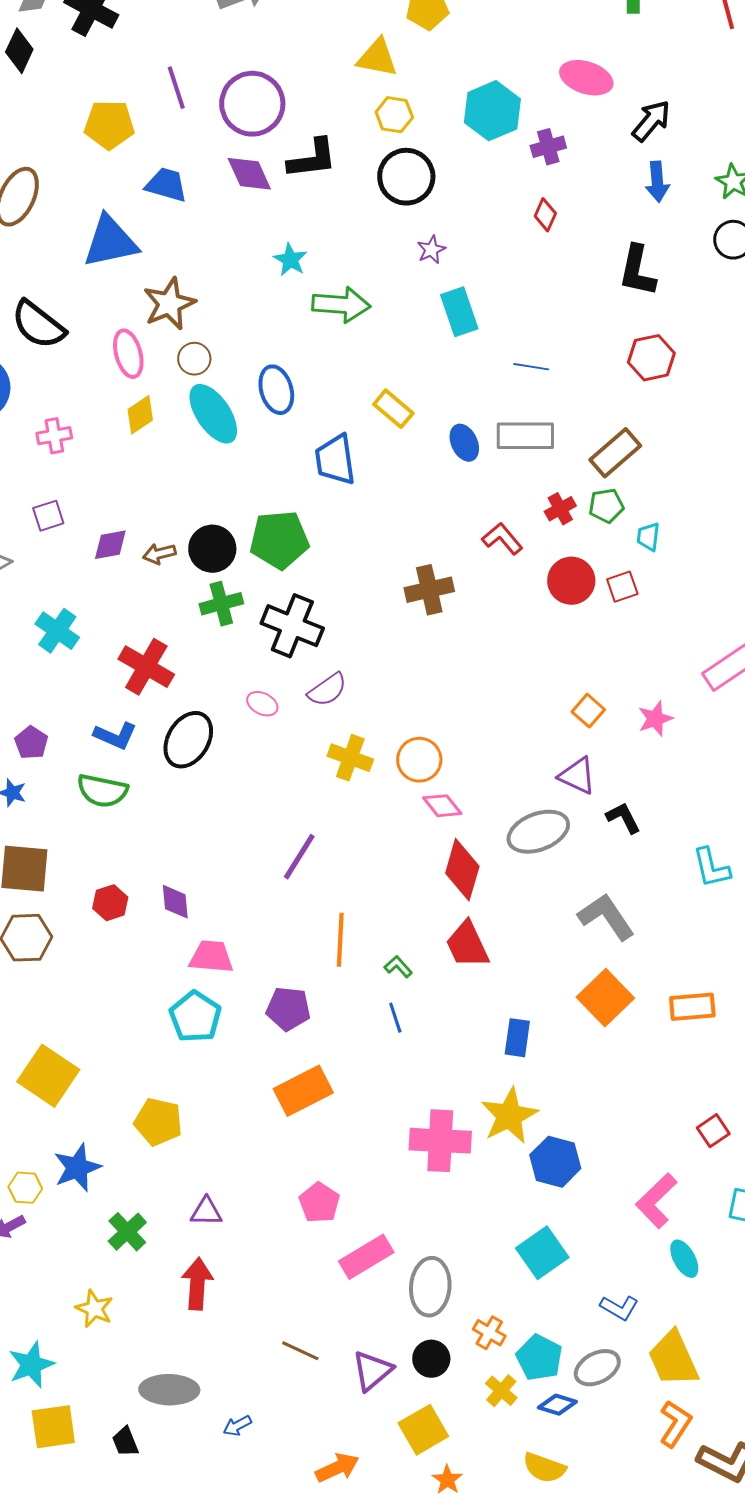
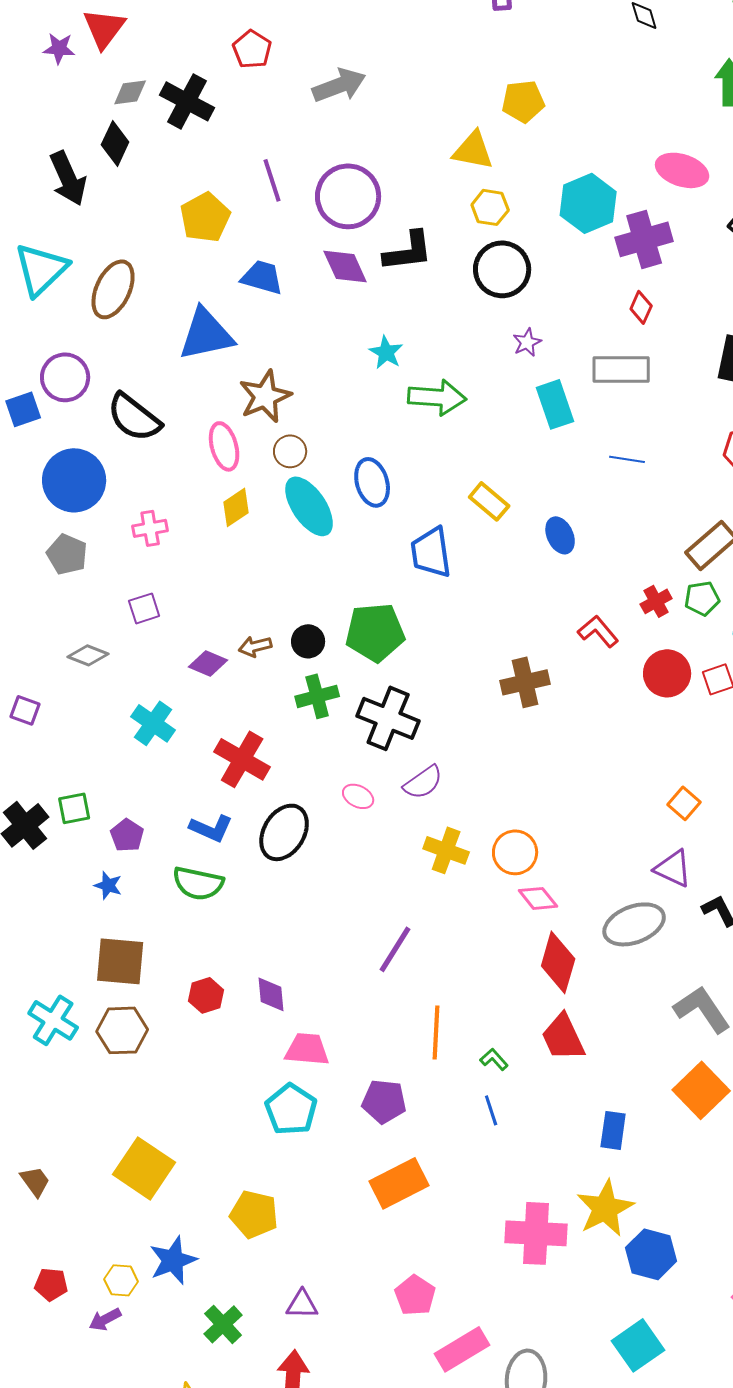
yellow pentagon: (109, 125) -> (205, 217), turned -30
purple cross: (548, 147) -> (644, 239), size x1.6
gray rectangle: (525, 436) -> (621, 369), moved
purple diamond: (110, 545) -> (208, 663), moved, turned 33
black circle: (212, 549) -> (308, 641), size x0.7

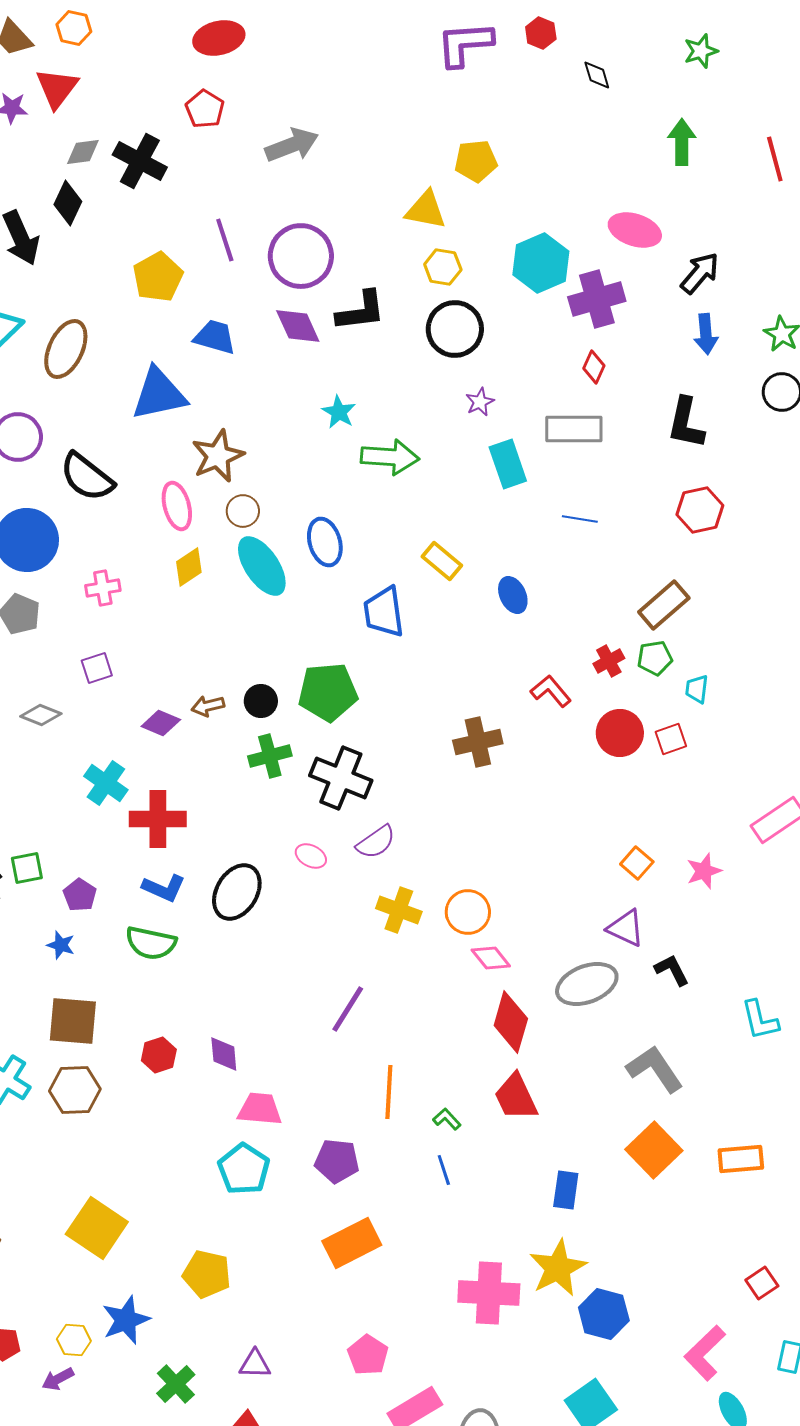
red cross: (242, 759) -> (158, 819), moved, turned -30

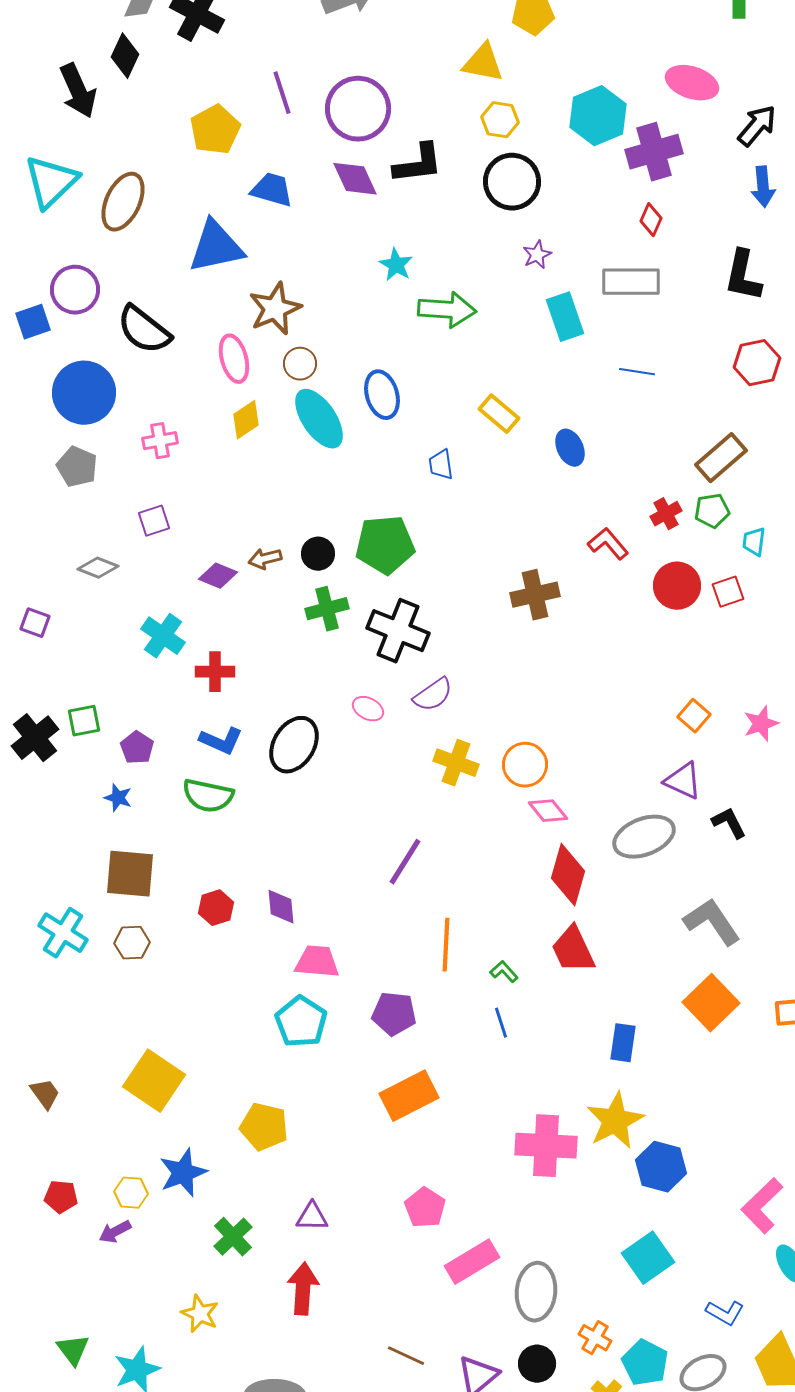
blue trapezoid: (384, 612) -> (441, 465), size x0.6
red cross: (158, 819) -> (215, 672), size x0.7
brown hexagon: (75, 1090) -> (132, 943), size x0.7

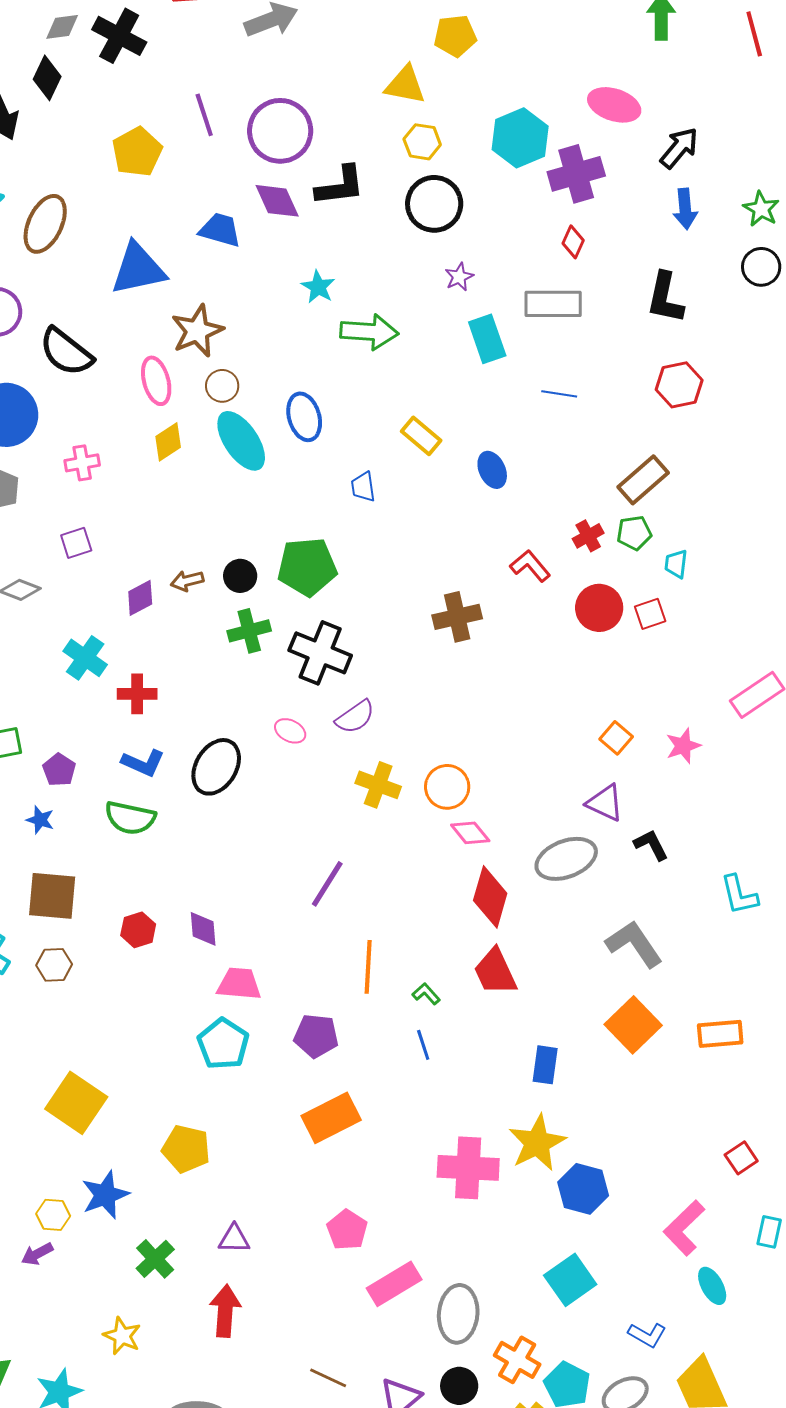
blue trapezoid: (272, 190) -> (220, 230), moved
purple diamond: (218, 576) -> (140, 598), turned -51
orange cross: (595, 1338) -> (517, 1360), size x1.4

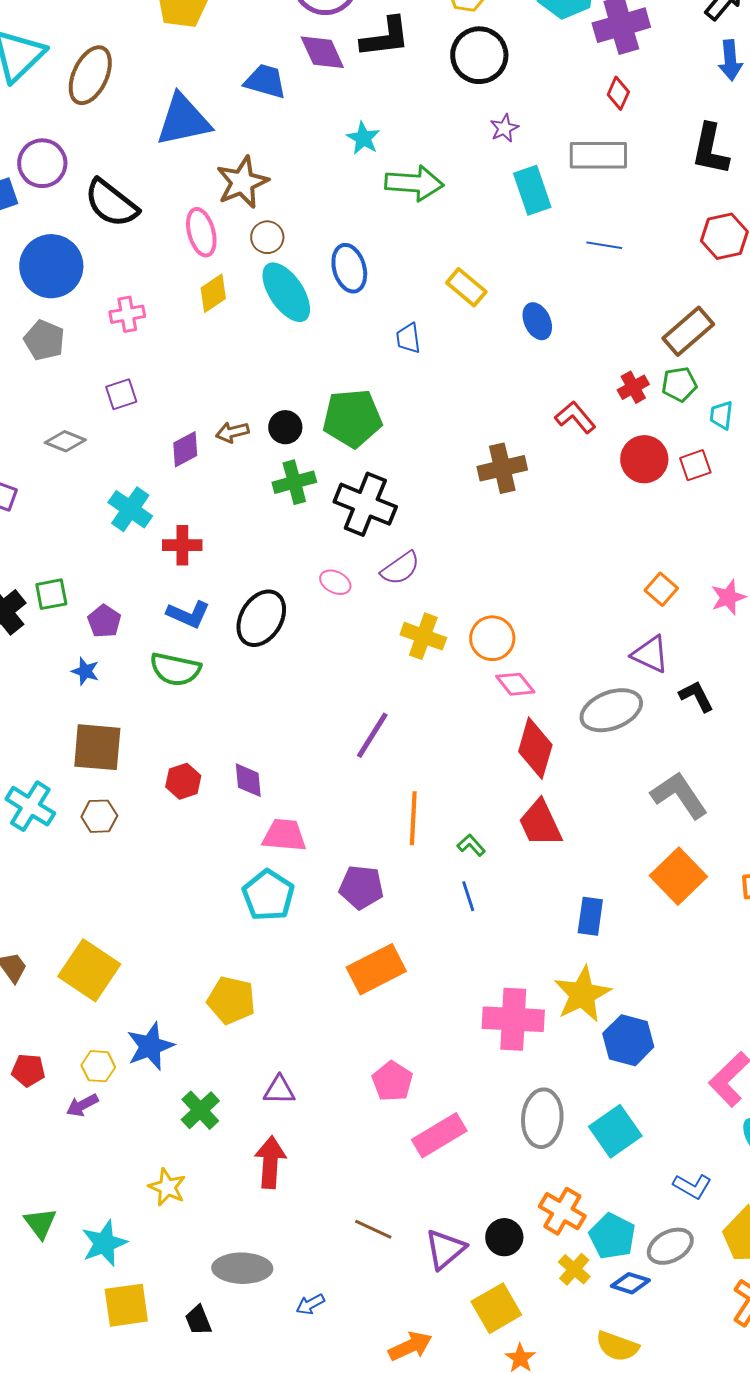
yellow square: (76, 1103) -> (89, 970), moved
gray ellipse: (458, 1314) -> (542, 1118), moved

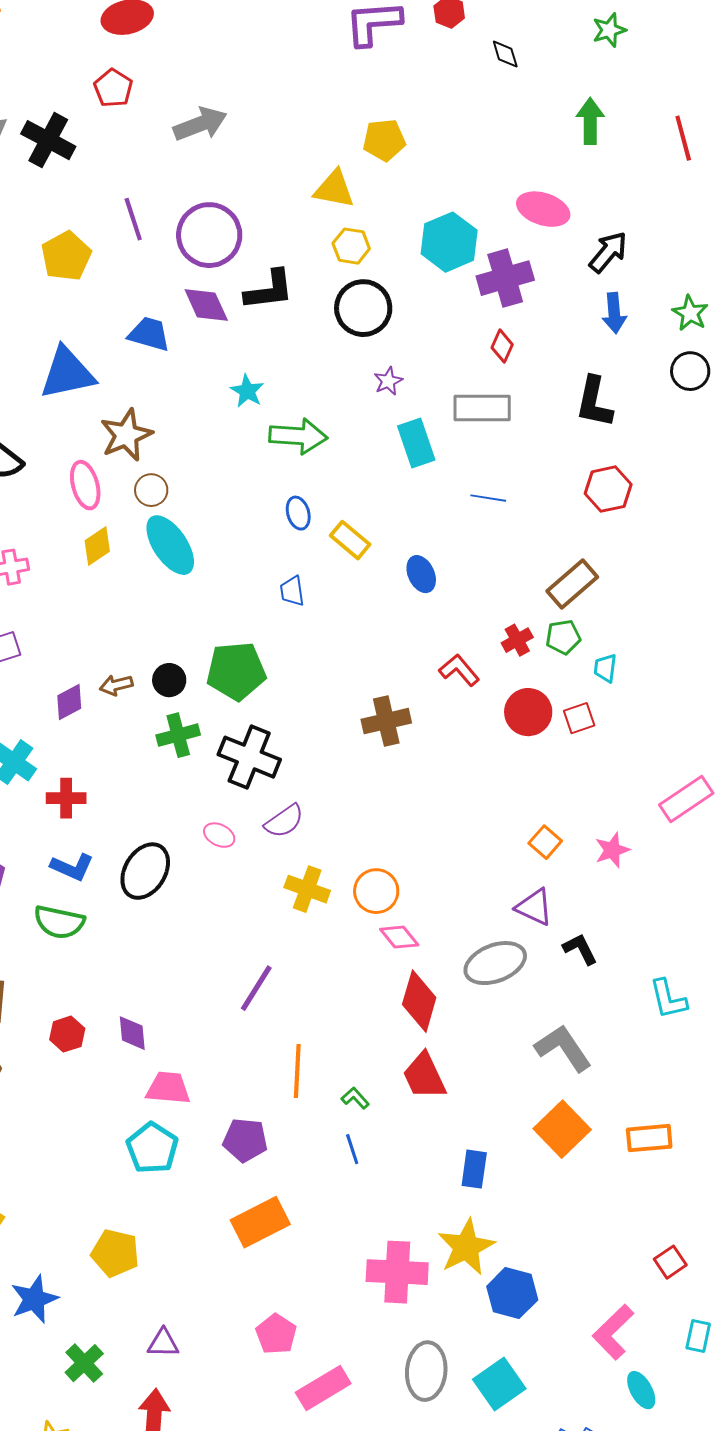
blue ellipse: (349, 268) -> (298, 513), moved, size x0.7

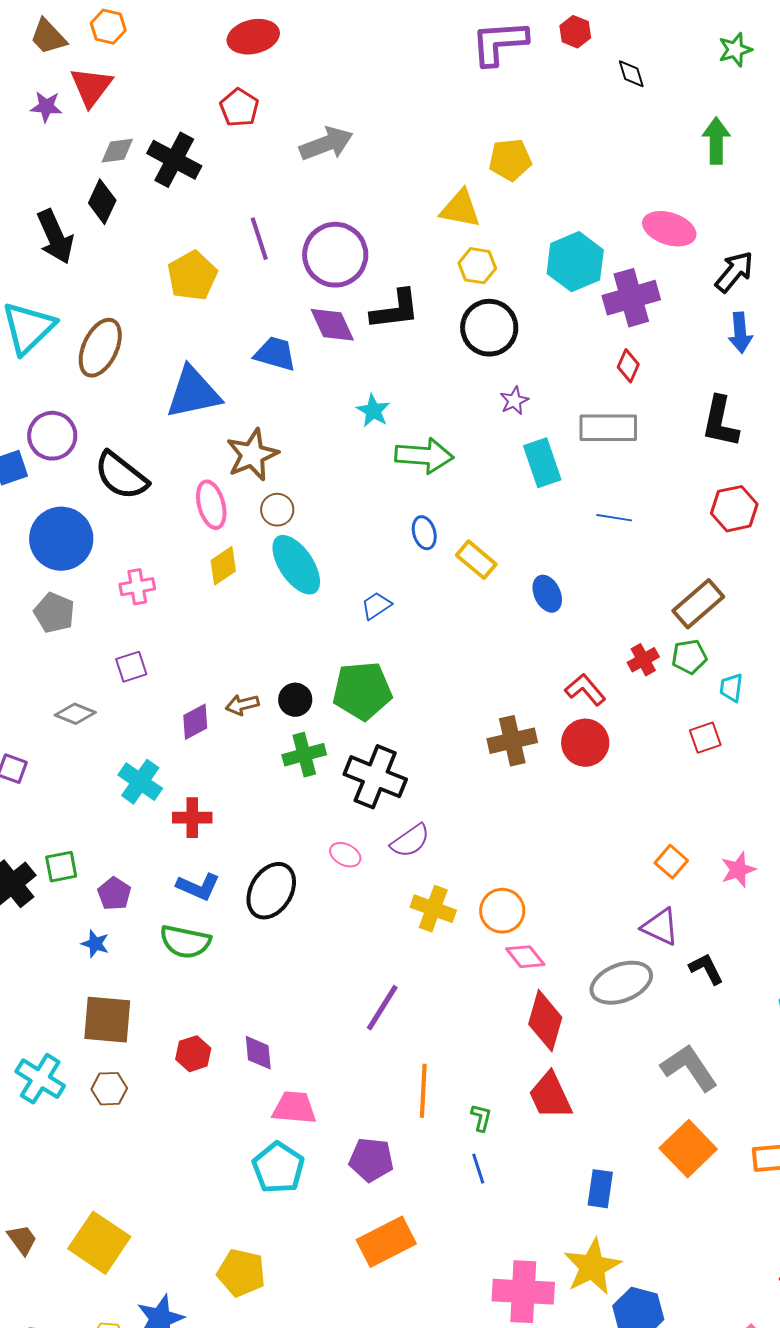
blue trapezoid: (292, 591) -> (376, 606), moved, turned 64
red circle: (528, 712) -> (585, 743), moved
green L-shape: (355, 1098) -> (481, 1118), turned 56

